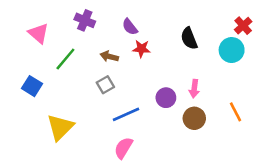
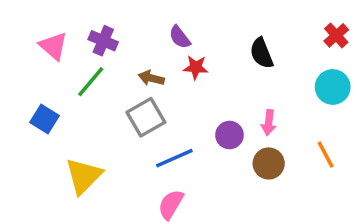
purple cross: (85, 20) -> (103, 41), moved
cyan circle: (232, 50) -> (333, 87), moved
gray square: (105, 85) -> (146, 117), size x1.5

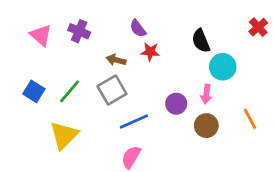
green line: (91, 82) -> (70, 91), moved
cyan circle: (333, 87) -> (223, 67), moved

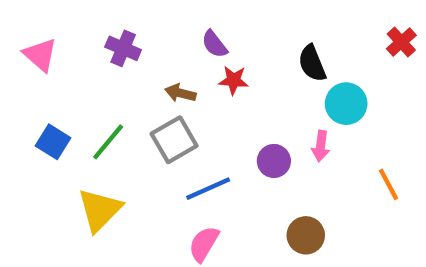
pink triangle: (41, 35) -> (40, 55), moved
brown circle: (206, 126) -> (306, 235), moved

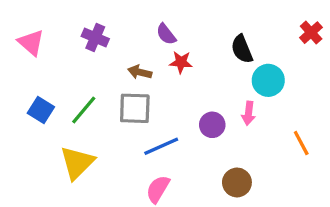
gray square: (174, 140) -> (135, 108), turned 32

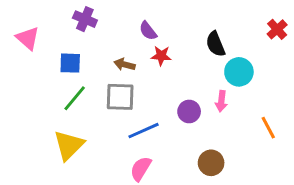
purple cross: (95, 38) -> (85, 19), moved
blue square: (41, 110) -> (70, 63), moved, turned -30

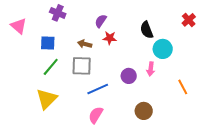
purple semicircle: (148, 31) -> (101, 21), turned 72

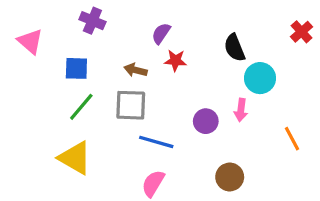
blue line: (98, 89) -> (156, 142), turned 40
yellow triangle: (47, 99) -> (75, 158), turned -45

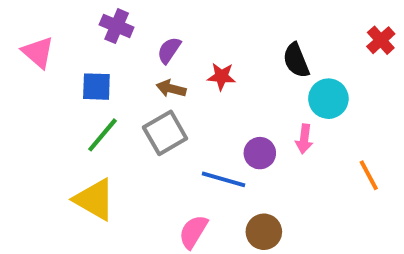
purple semicircle: (161, 33) -> (169, 50), moved
gray square: (131, 105) -> (165, 133), turned -32
blue line: (156, 142) -> (224, 179), moved
brown circle: (230, 177) -> (264, 232), moved

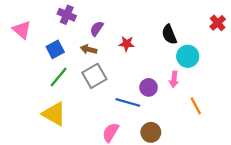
blue square: (96, 87) -> (55, 49), turned -30
brown arrow: (171, 89) -> (89, 49), moved
orange line: (369, 175) -> (196, 106), moved

